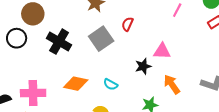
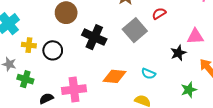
red semicircle: (127, 24) -> (159, 13), turned 40
black circle: (17, 38) -> (53, 50), moved

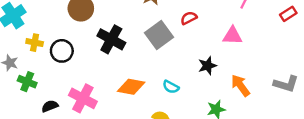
pink triangle: (195, 36) -> (232, 36), moved
pink cross: (74, 90) -> (83, 98), turned 30

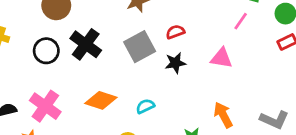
black circle: (62, 51) -> (46, 51), moved
black star: (207, 66) -> (175, 63), moved
cyan semicircle: (171, 87) -> (145, 106), turned 119

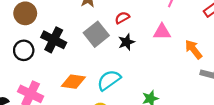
cyan semicircle: (145, 106) -> (109, 80), size x1.6
orange arrow: (223, 115) -> (194, 49), moved

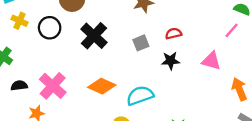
gray square: (96, 34) -> (141, 43), size x0.6
black circle: (24, 50) -> (50, 28), moved

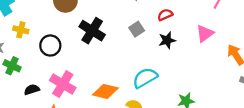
black circle: (50, 28) -> (50, 45), moved
pink triangle: (211, 61) -> (205, 33), turned -42
orange diamond: (102, 86) -> (105, 91), moved

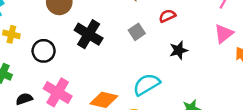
pink triangle: (205, 33) -> (224, 34), moved
black star: (167, 40) -> (179, 50), moved

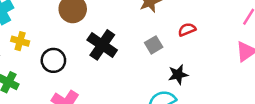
black star: (179, 50) -> (178, 75), moved

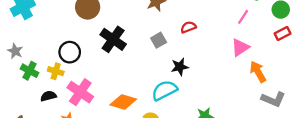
yellow cross: (20, 41) -> (56, 71), moved

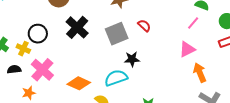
red semicircle: (188, 27) -> (144, 26), turned 56
gray square: (159, 40) -> (117, 34), size x1.6

